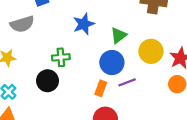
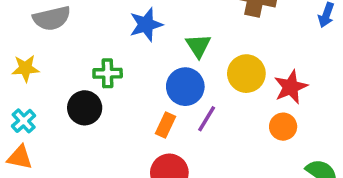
green triangle: (119, 35) -> (198, 46), turned -30
purple line: (127, 82) -> (207, 119), turned -42

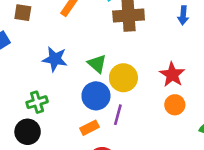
blue star: (146, 25) -> (55, 59), turned -30
yellow circle: (246, 74) -> (123, 78), moved
orange rectangle: (165, 125) -> (89, 128), turned 54

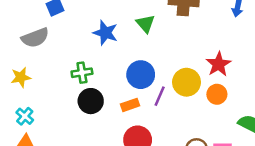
green triangle: (97, 64) -> (145, 24), moved
yellow circle: (123, 78) -> (187, 82), moved
black circle: (28, 132) -> (91, 101), moved

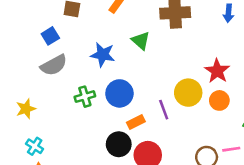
gray semicircle: (35, 38) -> (54, 65), moved
blue circle: (141, 75) -> (119, 93), moved
purple line: (160, 96) -> (164, 110), turned -36
black circle: (91, 101) -> (119, 144), moved

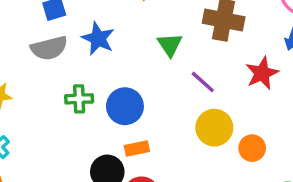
blue star: (103, 55) -> (98, 39), moved
red star: (217, 71) -> (262, 73), moved
purple line: (164, 110) -> (203, 82), moved, turned -42

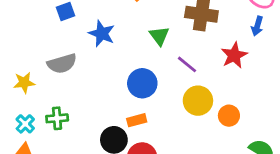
gray semicircle: (49, 48) -> (62, 64), moved
green cross: (79, 99) -> (57, 118), moved
blue circle: (125, 106) -> (142, 83), moved

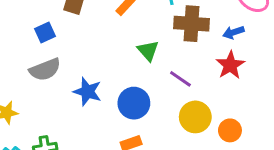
blue arrow: (257, 26) -> (233, 32), moved, turned 60
blue star: (102, 34) -> (87, 92), moved
gray semicircle: (62, 64) -> (45, 70), moved

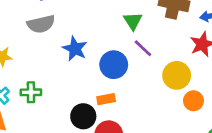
purple line: (180, 79) -> (143, 48), moved
yellow circle: (195, 117) -> (177, 75), moved

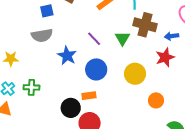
green triangle: (133, 21) -> (123, 38), moved
purple line: (143, 48) -> (94, 39), moved
yellow circle: (177, 75) -> (135, 74), moved

